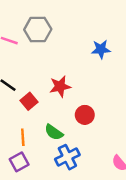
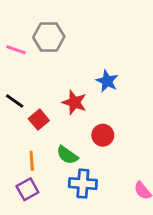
blue star: (101, 49) -> (107, 81), moved, turned 30
red star: (60, 86) -> (74, 102), turned 30
blue cross: (67, 157) -> (83, 184), turned 30

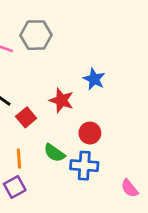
blue cross: (83, 184) -> (84, 166), moved

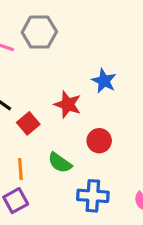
blue cross: (84, 166) -> (93, 196), moved

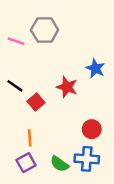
red circle: (99, 141) -> (92, 129), moved
green semicircle: (60, 163) -> (59, 164), moved

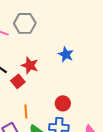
red star: (67, 87) -> (30, 65), moved
orange line: (30, 138) -> (26, 111), moved

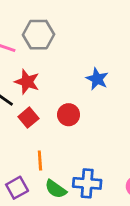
red star: (30, 65) -> (27, 82), moved
red circle: (63, 103) -> (69, 115), moved

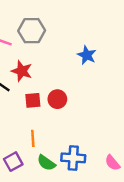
blue star: (97, 79) -> (87, 55), moved
red square: (28, 118) -> (33, 100), moved, turned 35

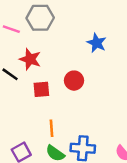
red circle: (57, 99) -> (74, 81), moved
orange line: (33, 138) -> (51, 128), moved

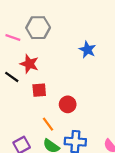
red circle: (74, 81) -> (68, 104), moved
orange line: (51, 128) -> (48, 124), turned -32

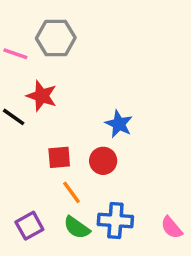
blue star: (87, 50) -> (119, 124), moved
red square: (39, 90) -> (59, 157), moved

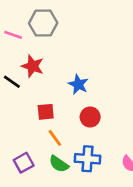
blue star: (119, 124) -> (78, 84), moved
red circle: (103, 161) -> (90, 117), moved

